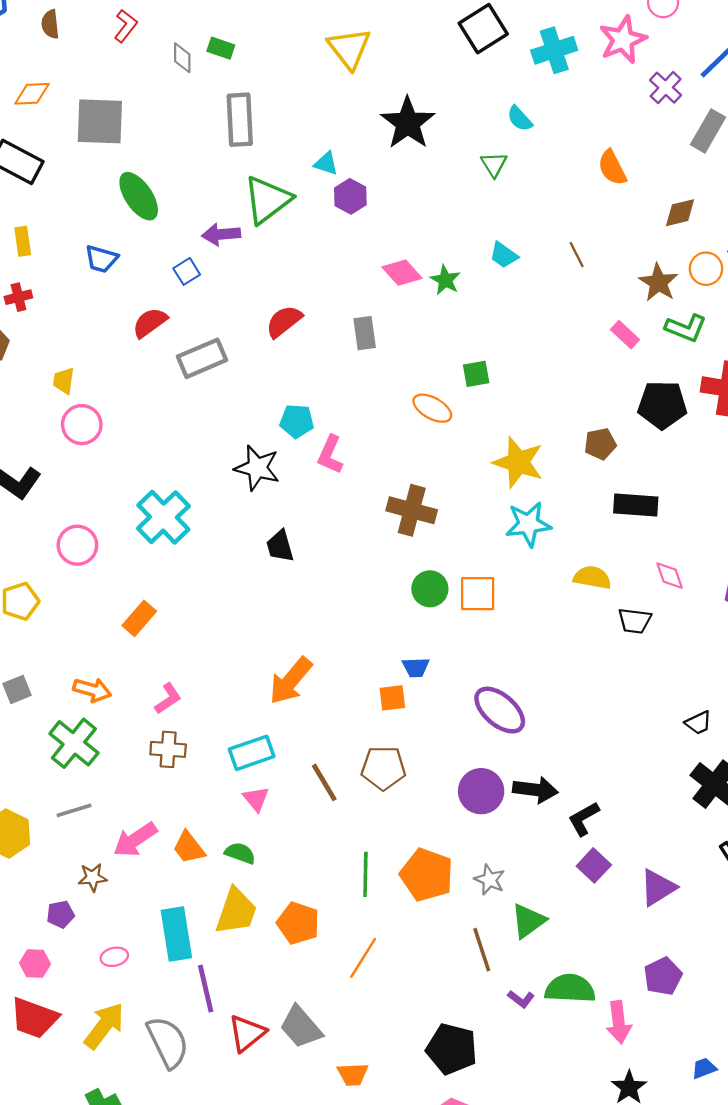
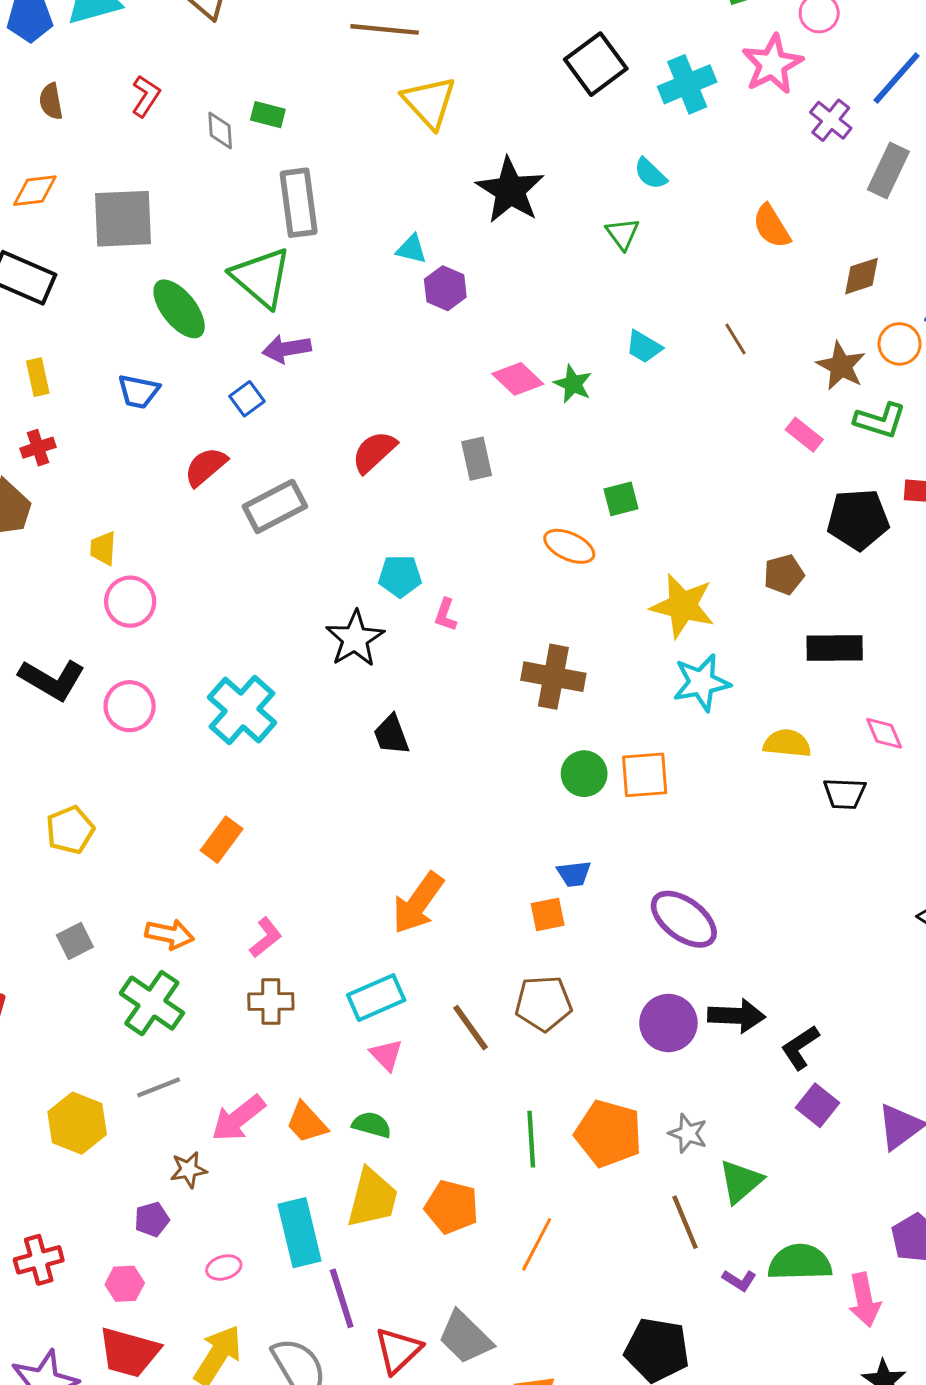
green triangle: (267, 200) -> (261, 277), moved, turned -38
pink L-shape: (330, 455) -> (446, 615), size x0.7
black star: (257, 468) -> (355, 639), turned 30
pink circle: (77, 545) -> (130, 706), moved

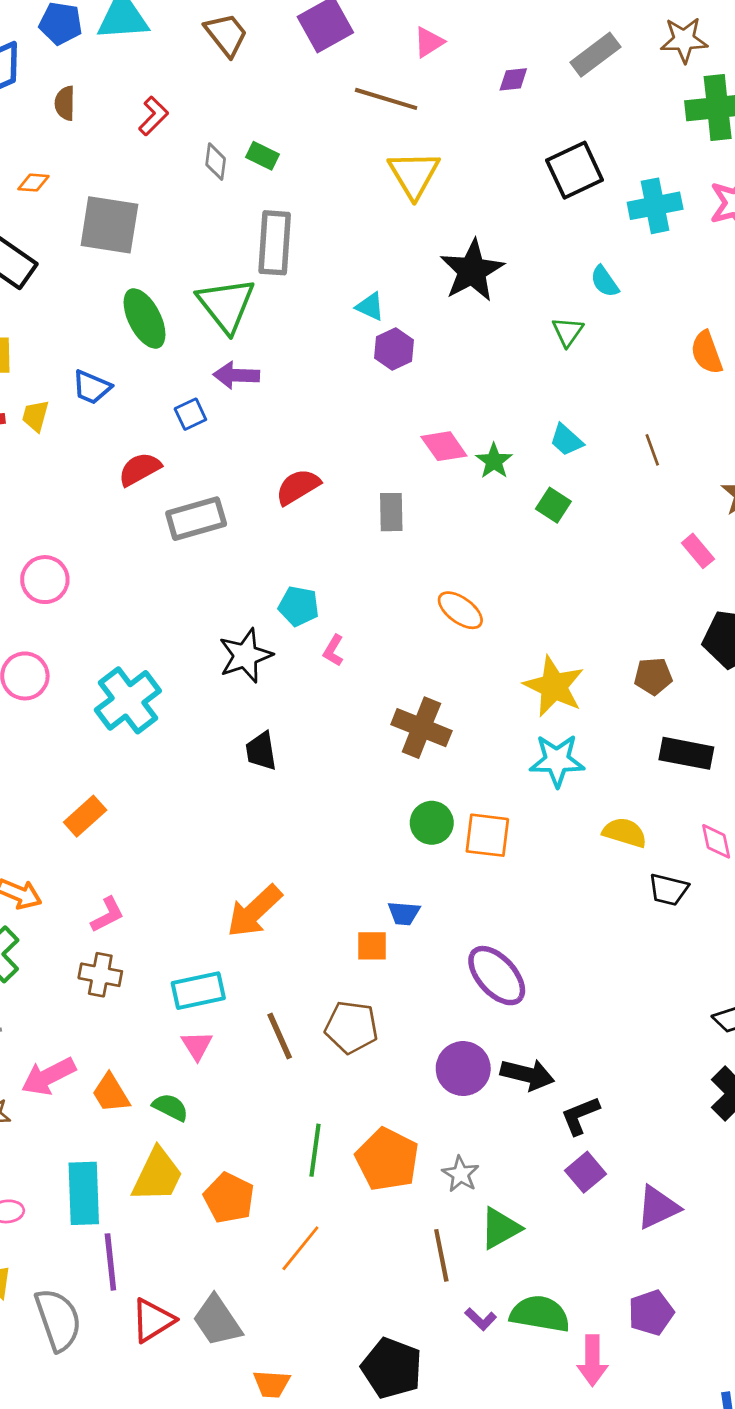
orange diamond: (35, 191) -> (33, 183), size x0.7
green square: (621, 499) -> (553, 505), moved, turned 36
yellow trapezoid: (103, 548) -> (35, 416), moved

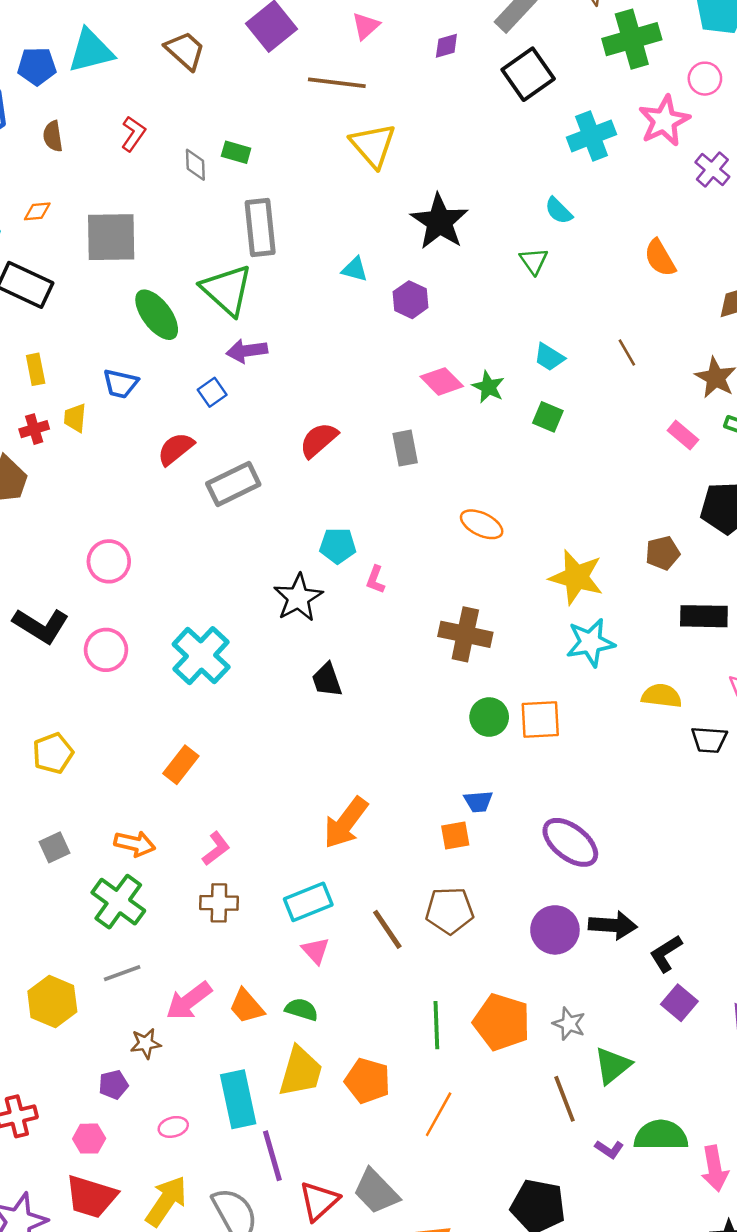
black square: (575, 170) -> (528, 74), moved
purple hexagon: (394, 349) -> (411, 300), moved

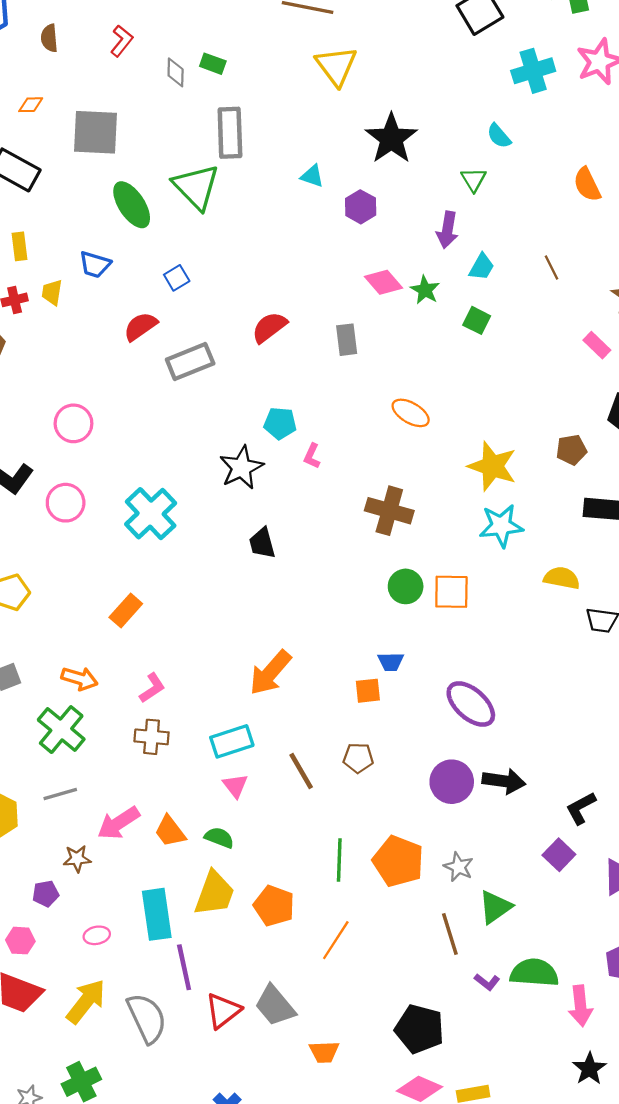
purple arrow: (247, 351) -> (447, 230), moved, turned -76
cyan trapezoid: (549, 357) -> (482, 267), turned -96
brown pentagon: (450, 911) -> (358, 758), size x0.7
black L-shape: (666, 954) -> (581, 808), moved

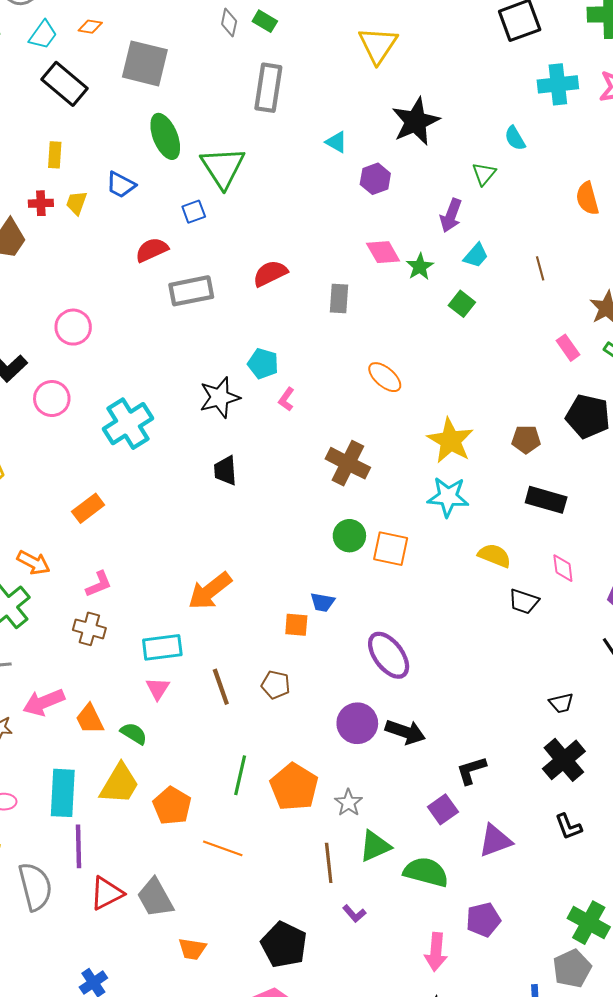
green triangle: (196, 187) -> (223, 167), moved
orange line: (336, 940) -> (223, 848), turned 66
green semicircle: (534, 973) -> (426, 872), moved

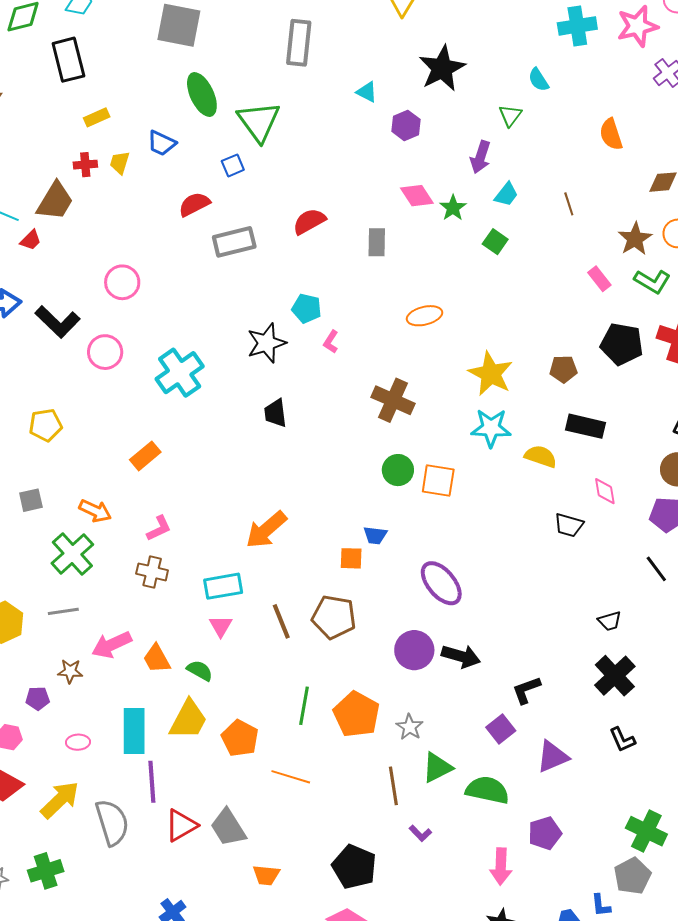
black rectangle: (65, 84) -> (68, 60), moved, turned 39
yellow rectangle: (55, 155) -> (97, 117), turned 65
orange ellipse: (385, 377) -> (424, 316), turned -52
yellow semicircle: (494, 556) -> (541, 456), moved
brown pentagon: (276, 685) -> (334, 617), size x1.6

